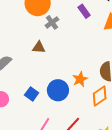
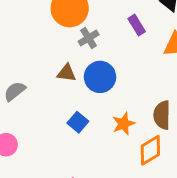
blue circle: (58, 90) -> (100, 77), moved
blue square: (32, 94) -> (78, 122), moved

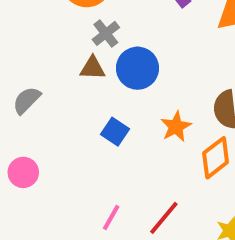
gray cross: (89, 38) -> (106, 33), moved

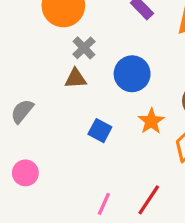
blue circle: (137, 68) -> (132, 74), moved

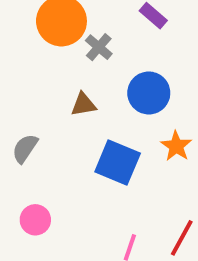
gray cross: (84, 48) -> (99, 47), moved
blue square: (100, 131) -> (118, 163), size x1.6

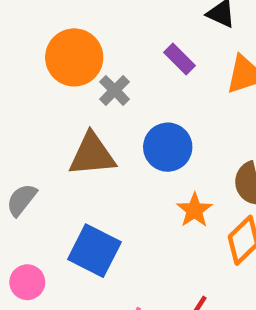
brown triangle: (84, 104) -> (92, 155), size x1.6
blue square: (118, 163) -> (94, 251), moved

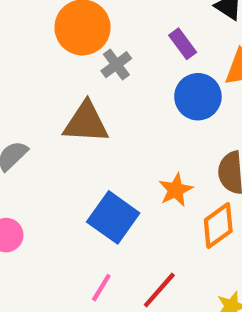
blue circle: (168, 147) -> (198, 97), moved
blue square: (94, 251) -> (113, 217), moved

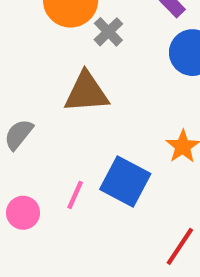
pink line: (101, 288) -> (75, 195), moved

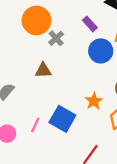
brown triangle: (86, 92) -> (43, 70), size x0.7

